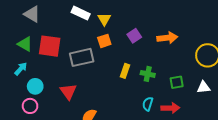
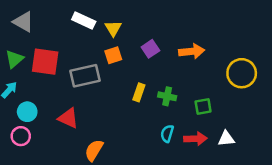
green triangle: (25, 44) -> (14, 59), turned 49
white triangle: (203, 87) -> (226, 139), moved
red triangle: (68, 91) -> (68, 118), turned -30

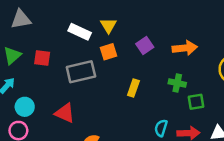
white rectangle: (84, 21) -> (80, 32), moved
gray triangle: (23, 22) -> (21, 19), turned -40
red square: (45, 62) -> (42, 58), size x0.6
green cross: (167, 96) -> (177, 83), moved

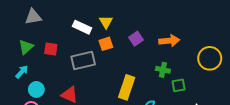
yellow rectangle: (133, 88) -> (127, 87), moved, size x1.6

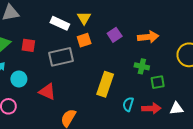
cyan circle: (36, 89) -> (19, 79), moved

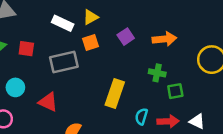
yellow triangle: (84, 18) -> (91, 17), turned 32
white triangle: (177, 108) -> (197, 121), turned 32

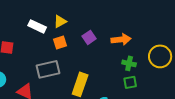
gray rectangle: (64, 62) -> (48, 69), moved
green cross: (157, 73) -> (129, 63), moved

